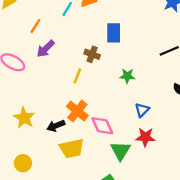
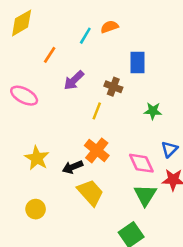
purple arrow: (46, 49) -> (74, 80), moved
pink diamond: (102, 126) -> (141, 163), moved
yellow trapezoid: (72, 148) -> (90, 193), turned -120

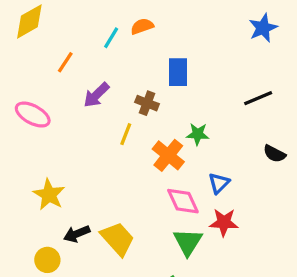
orange cross: (97, 150) -> (168, 155), moved
black arrow: (73, 167) -> (77, 234), moved

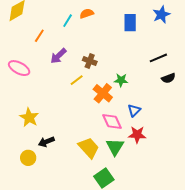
blue rectangle: (178, 72) -> (130, 23), moved
yellow line: (126, 134) -> (77, 80), turned 32
black semicircle: (274, 154) -> (168, 78), moved, turned -48
yellow trapezoid: (118, 239) -> (89, 148), moved

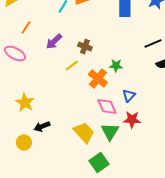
orange line: (39, 36) -> (26, 28), moved

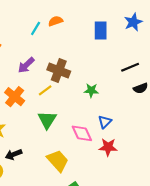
brown cross: (85, 47) -> (59, 70), size x1.5
orange cross: (98, 79) -> (15, 97), moved
green triangle: (110, 132) -> (47, 120), moved

